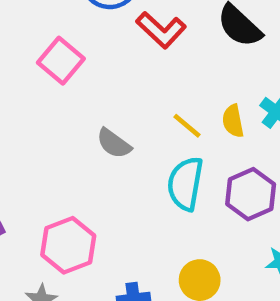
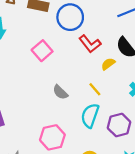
yellow semicircle: (233, 121) -> (108, 64), moved, turned 56
pink hexagon: (68, 245) -> (52, 137), moved

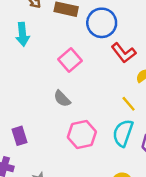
gray semicircle: (60, 92) -> (62, 99), moved
pink hexagon: (52, 137) -> (82, 134), moved

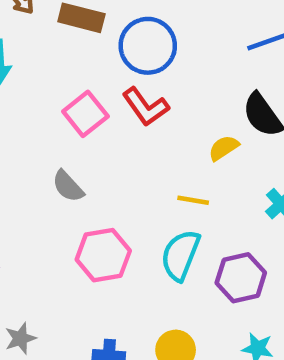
red L-shape: (123, 53) -> (146, 107), moved
yellow line: (129, 104) -> (193, 200), turned -42

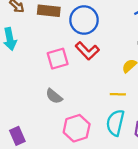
pink square: (85, 114) -> (58, 59), turned 30

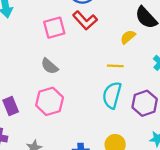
pink hexagon: (77, 128) -> (50, 101), moved

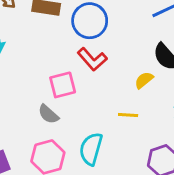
pink square: (54, 28) -> (63, 85), moved
cyan semicircle: (112, 95) -> (91, 149), moved

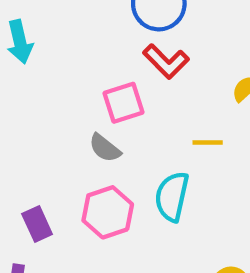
yellow line: (128, 115) -> (208, 142), moved

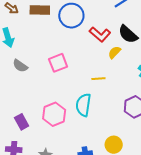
red L-shape: (166, 61) -> (100, 34), moved
gray semicircle: (105, 148) -> (20, 66), moved

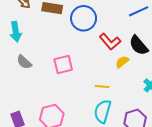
cyan semicircle: (83, 105) -> (103, 111), moved

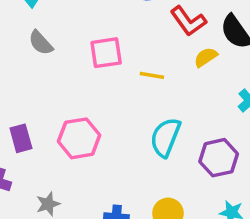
yellow line: (102, 86) -> (152, 75), moved

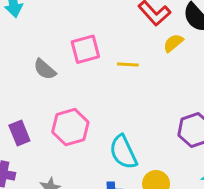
gray semicircle: (41, 43) -> (45, 69), moved
cyan semicircle: (165, 137) -> (123, 152), moved, turned -40

